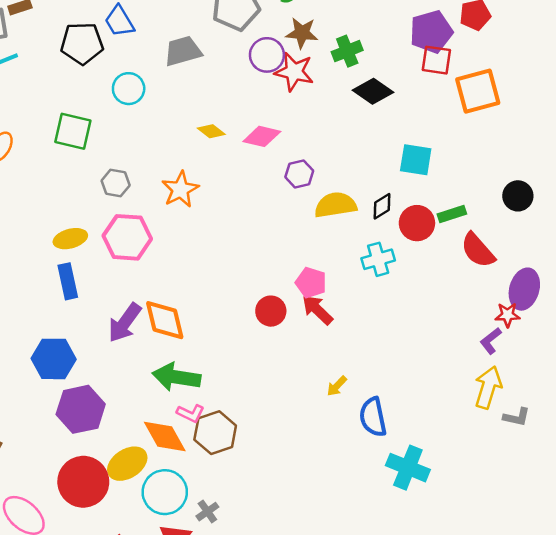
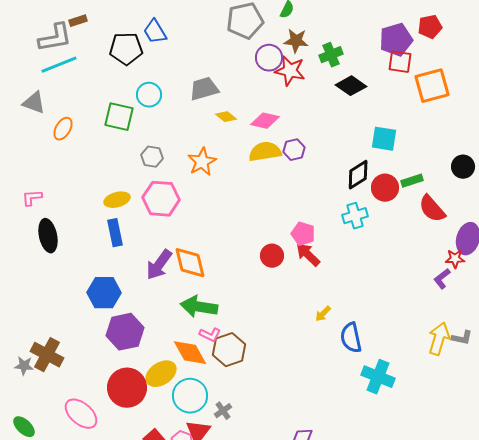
gray trapezoid: (183, 51) -> (204, 89), moved
cyan circle: (129, 89) -> (149, 95), moved
yellow semicircle: (335, 205) -> (265, 152), moved
black diamond: (382, 206) -> (358, 175), size x1.4
yellow arrow: (488, 387) -> (439, 339), moved

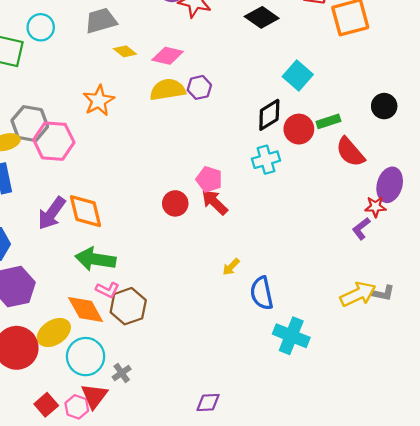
cyan square: (384, 139) -> (298, 75), turned 32
gray hexagon: (152, 157) -> (30, 124), moved, size x1.5
yellow arrow: (439, 339) -> (358, 294), turned 48

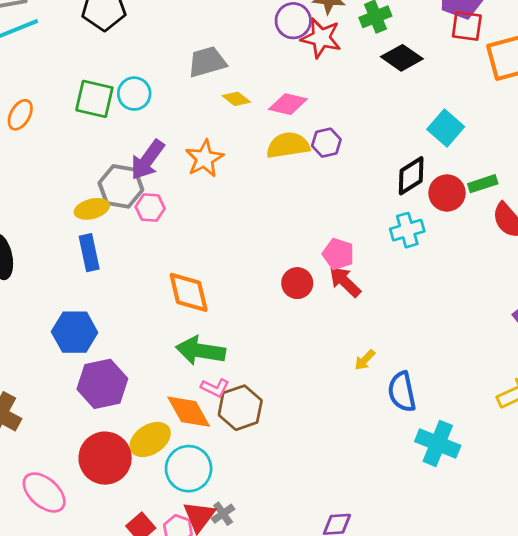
cyan circle: (41, 27) -> (134, 94), moved
pink hexagon: (54, 141) -> (150, 208), size x0.6
purple arrow: (52, 213) -> (147, 160), moved
gray cross: (122, 373) -> (223, 514), moved

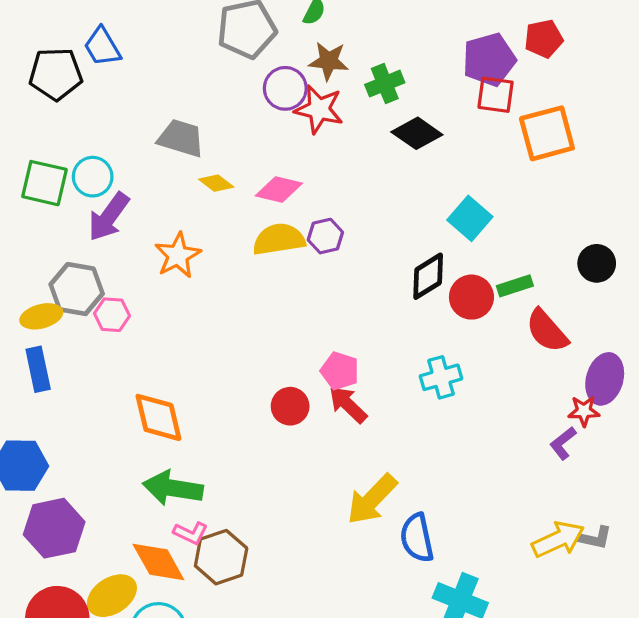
gray trapezoid: (207, 62) -> (181, 138), turned 33
purple arrow: (147, 160) -> (109, 217), moved
cyan cross: (407, 230) -> (441, 377), moved
yellow arrow: (365, 360) -> (372, 499), size x2.0

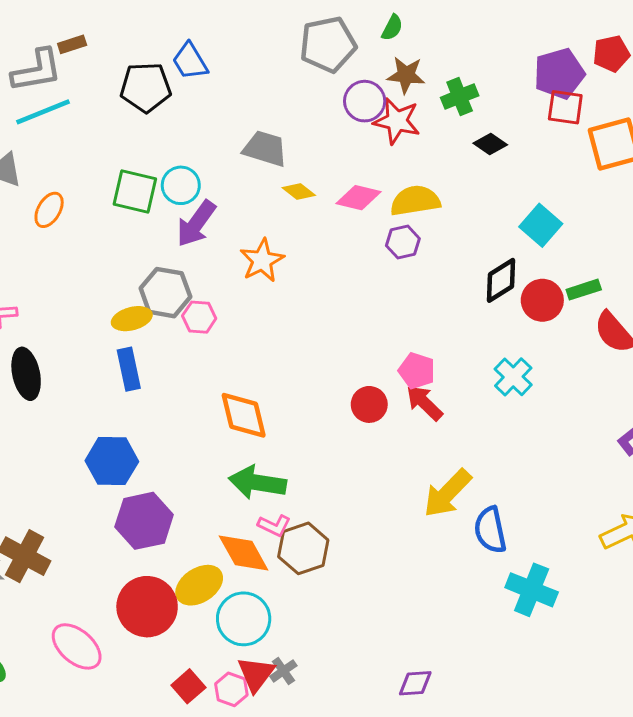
black diamond: (417, 133) -> (490, 144), size x0.7
yellow semicircle: (279, 239) -> (415, 201), moved
cyan cross: (441, 377) -> (513, 377), turned -30

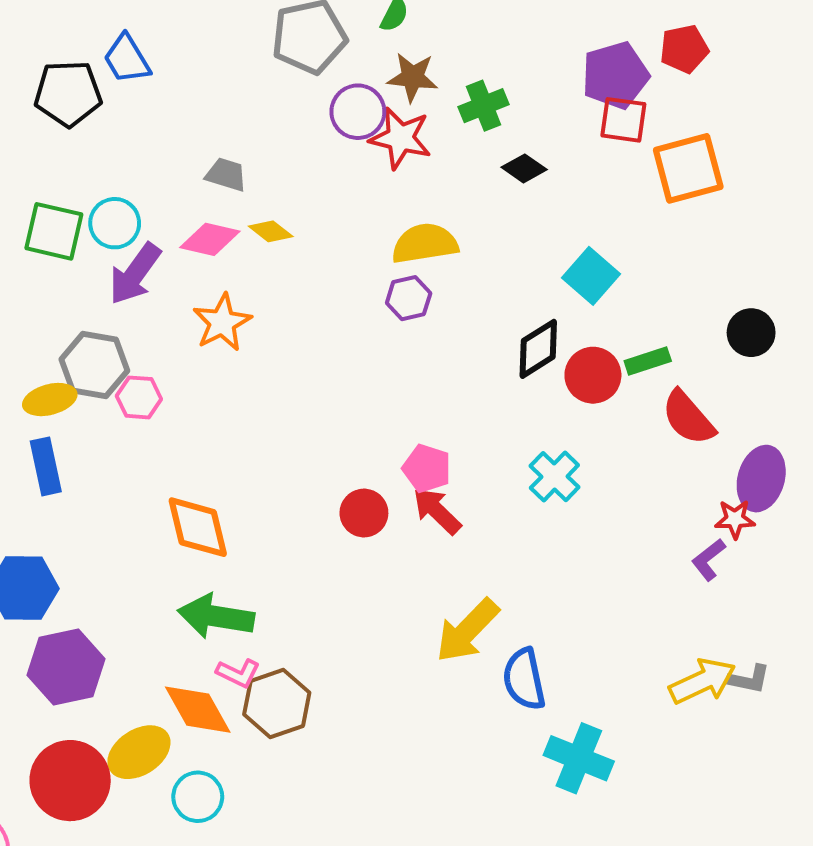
gray trapezoid: (265, 149) -> (226, 175), size x0.7
pink diamond: (358, 198) -> (210, 239), moved
cyan circle: (244, 619) -> (198, 797), size x0.7

